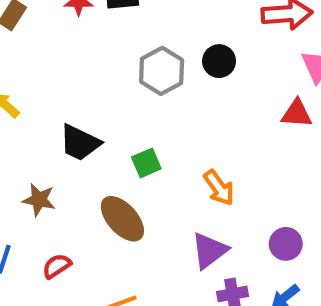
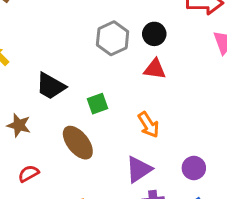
red triangle: (297, 114) -> (155, 69), moved

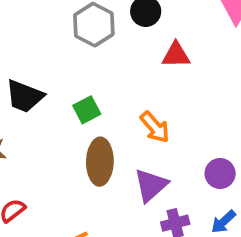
red triangle: (155, 69) -> (176, 55), moved
brown ellipse: (78, 143) -> (100, 162), moved, turned 48

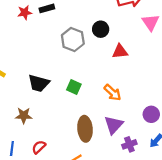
green square: (87, 110) -> (74, 87), turned -32
brown ellipse: (100, 162) -> (85, 129), moved

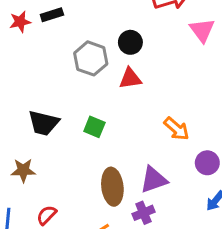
red triangle: (120, 51) -> (130, 78), moved
orange arrow: (113, 93) -> (176, 129), moved
purple triangle: (114, 125) -> (154, 180), turned 30
purple cross: (129, 144) -> (144, 213), moved

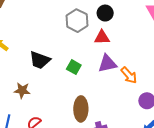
purple triangle: (154, 180) -> (107, 64), moved

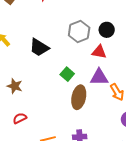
black trapezoid: (40, 60) -> (39, 47), moved
brown ellipse: (81, 109) -> (79, 97), moved

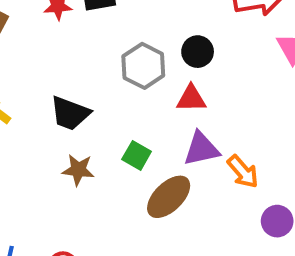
brown star: (15, 86) -> (78, 170), moved
brown ellipse: (79, 97) -> (169, 197), turned 45

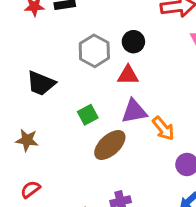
green square: (137, 155) -> (88, 115), turned 30
brown star: (78, 170) -> (27, 140), moved

